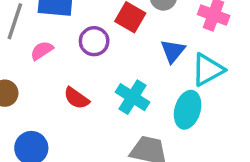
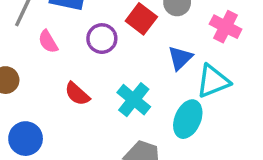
pink semicircle: (42, 51) -> (48, 42), turned -95

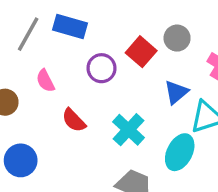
pink semicircle: (48, 42) -> (45, 81), moved

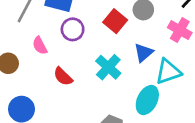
purple circle: (101, 68) -> (73, 29), moved
cyan cross: (129, 130) -> (108, 67), moved

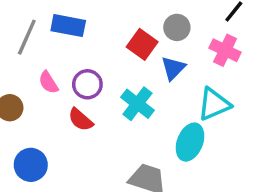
purple circle: (73, 29) -> (87, 84), moved
blue triangle: (144, 53) -> (173, 68), moved

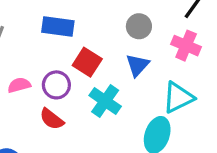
blue rectangle: (68, 26) -> (58, 27), moved
red square: (142, 44) -> (87, 62), moved
pink semicircle: (48, 82) -> (19, 85), turned 110

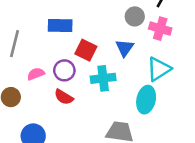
gray circle: (139, 26) -> (135, 16), moved
cyan cross: (105, 101) -> (103, 78), turned -35

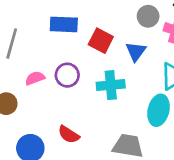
red square: (86, 50) -> (101, 41), moved
red semicircle: (64, 97) -> (69, 134), moved

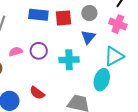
gray circle: (148, 16) -> (89, 13), moved
red square: (101, 41) -> (64, 18), moved, turned -36

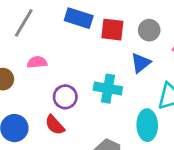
purple circle: (39, 51) -> (65, 97), moved
cyan ellipse: (102, 80) -> (147, 125), turned -30

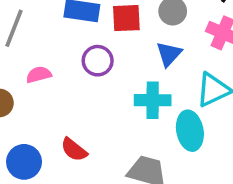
cyan cross: (108, 89) -> (153, 100), moved
purple circle: (65, 97) -> (98, 61), moved

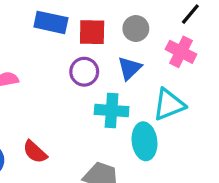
purple circle: (98, 61) -> (84, 72), moved

